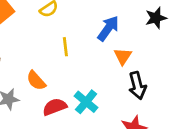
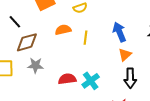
blue arrow: (108, 28) -> (119, 32), turned -72
orange semicircle: (36, 81) -> (63, 30), moved, turned 105

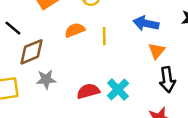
blue arrow: (119, 32) -> (146, 23), turned -48

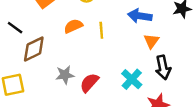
gray star: (46, 79) -> (65, 75), moved
cyan cross: (118, 90) -> (132, 79), moved
red semicircle: (88, 91) -> (89, 83), turned -30

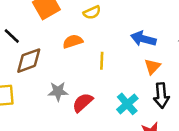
yellow line: (101, 30) -> (102, 61), moved

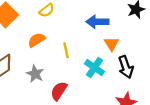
gray star: (58, 91) -> (35, 74), moved, turned -30
cyan cross: (127, 104) -> (95, 68), moved

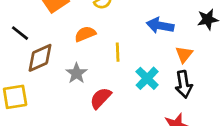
orange triangle: (112, 44) -> (184, 54), moved

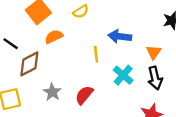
blue arrow: (160, 26) -> (120, 36), moved
orange semicircle: (85, 34) -> (54, 37), moved
gray star: (76, 73) -> (52, 92), moved

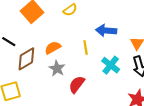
orange semicircle: (54, 37) -> (53, 48), moved
gray star: (52, 92) -> (57, 68), moved

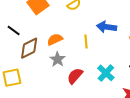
cyan cross: (111, 65) -> (106, 73), moved

